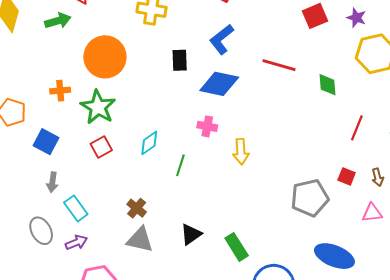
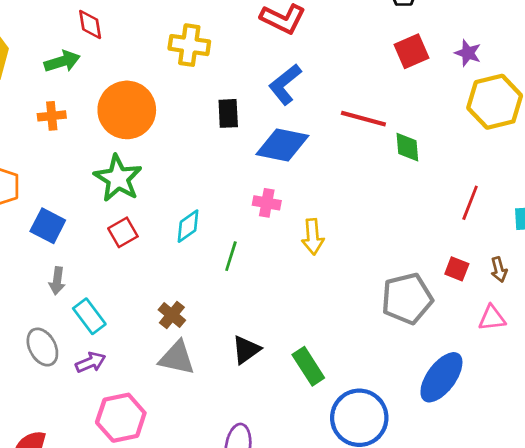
green diamond: (327, 85) -> (407, 147), moved
orange cross: (60, 91) -> (52, 116), moved
blue ellipse: (334, 256) -> (441, 377), turned -75

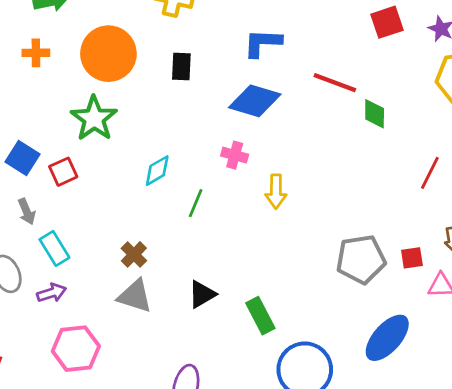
blue L-shape: (285, 84) -> (263, 43), turned 36
black rectangle: (228, 113) -> (181, 66), moved
red square: (123, 232) -> (63, 172), moved
red square: (457, 269) -> (412, 258), moved, turned -35
gray arrow: (57, 281) -> (27, 212), turned -35

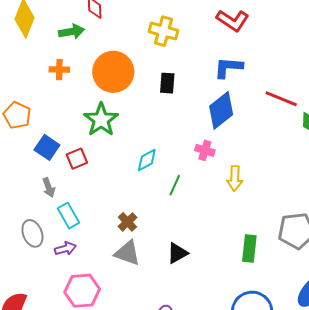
blue diamond: (255, 101) -> (221, 110), turned -57
green rectangle: (260, 316) -> (249, 249), moved, turned 32

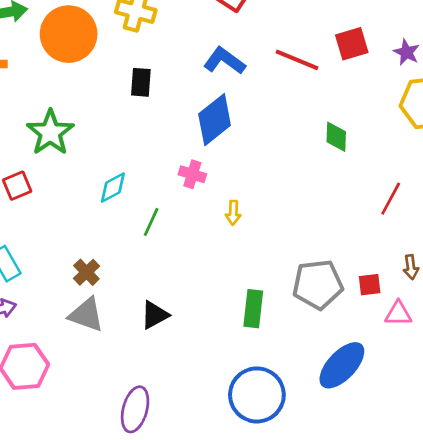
blue L-shape: (228, 67) -> (224, 61), turned 32
orange circle: (113, 72) -> (69, 34), moved
red line: (281, 99) -> (297, 60), moved
yellow arrow: (235, 178) -> (233, 213), size x0.7

